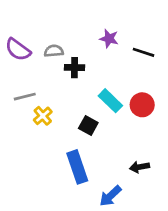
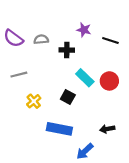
black cross: (74, 68) -> (67, 50), moved
yellow cross: (43, 116) -> (34, 101), moved
blue rectangle: (77, 167) -> (59, 129), turned -60

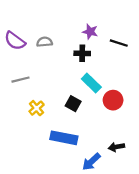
black cross: (67, 50) -> (82, 53), moved
red circle: (109, 81) -> (113, 100), moved
black arrow: (107, 129) -> (116, 147), moved

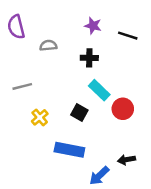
purple star: (90, 32) -> (93, 26), moved
purple semicircle: (15, 41) -> (16, 27), moved, turned 40
black line: (119, 43) -> (128, 36), moved

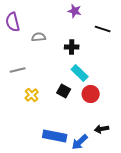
purple star: (93, 26) -> (75, 11), moved
red circle: (123, 109) -> (91, 94), moved
blue rectangle: (69, 150) -> (55, 136), moved

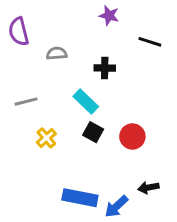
cyan rectangle: (80, 73) -> (86, 102), moved

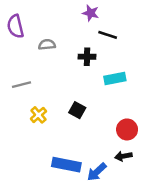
black line: (150, 42) -> (108, 35), moved
cyan rectangle: (86, 102) -> (115, 79), moved, turned -55
red circle: (132, 137) -> (127, 129), moved

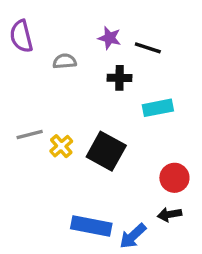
purple star: (91, 13) -> (110, 38), moved
gray line: (21, 85) -> (30, 134), moved
black square: (77, 110) -> (106, 151), size x1.6
yellow cross: (38, 115) -> (61, 146), moved

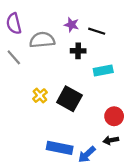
gray semicircle: (65, 61) -> (42, 40), size x1.6
gray line: (30, 134) -> (14, 57), moved, turned 63

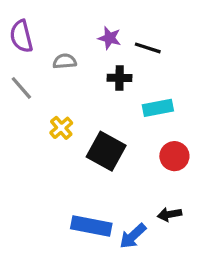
gray semicircle: (42, 40) -> (65, 61), size x0.6
yellow cross: (40, 96) -> (61, 128), moved
red circle: (114, 116) -> (174, 156), moved

